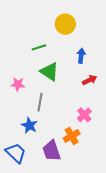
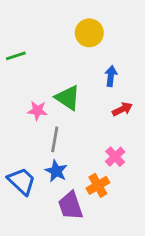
green line: (39, 47) -> (16, 56), moved
pink star: (18, 84) -> (37, 111), moved
blue star: (29, 125) -> (56, 171), moved
blue trapezoid: (16, 153) -> (22, 181), moved

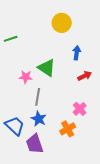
purple trapezoid: (71, 206) -> (35, 144), moved

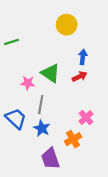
red arrow: (85, 76) -> (80, 76), moved
blue trapezoid: (15, 126) -> (16, 119), moved
purple trapezoid: (35, 144) -> (50, 159), moved

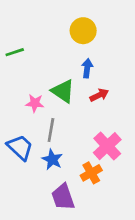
blue arrow: (83, 57) -> (87, 68), moved
pink cross: (86, 118) -> (107, 146), size x1.5

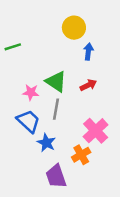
blue arrow: (87, 68) -> (88, 52), moved
gray line: (51, 130) -> (56, 109), moved
blue trapezoid: (20, 147) -> (28, 121), moved

